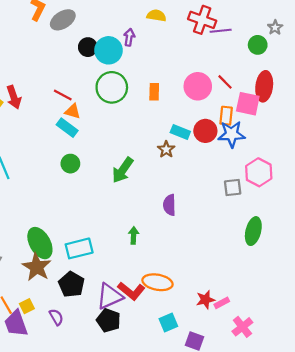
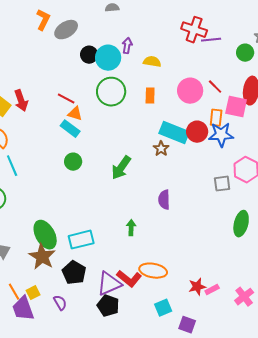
yellow semicircle: (156, 16) -> (152, 62), moved
cyan rectangle: (180, 132) -> (174, 133), size x1.6
pink cross: (242, 327) -> (244, 297), moved

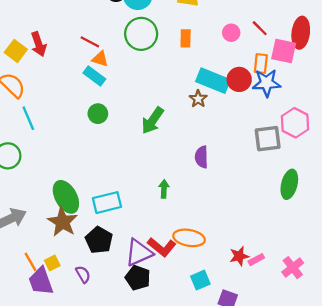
pink circle: (190, 91) -> (231, 33), size x0.6
gray square: (222, 184) -> (268, 139), size x1.4

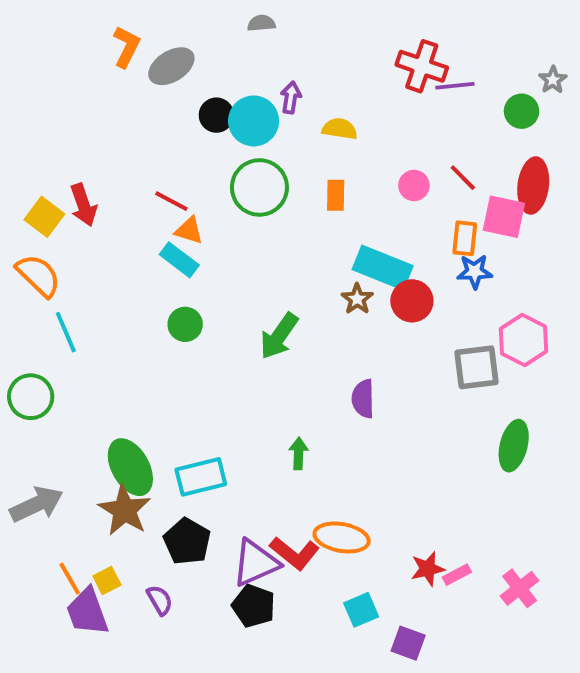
red circle: (239, 79) -> (412, 301), moved
blue star: (267, 83) -> (475, 272), size x0.7

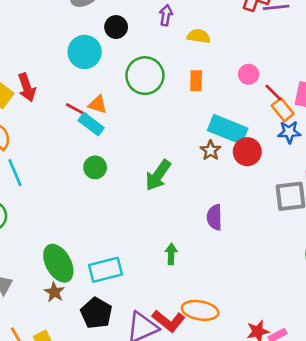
cyan circle: (254, 121) -> (85, 52), moved
red line: (463, 178) -> (274, 93), moved
red line: (171, 201) -> (77, 110), moved
orange rectangle: (465, 238) -> (283, 110), turned -45
brown star: (124, 510) -> (54, 292), size x0.6

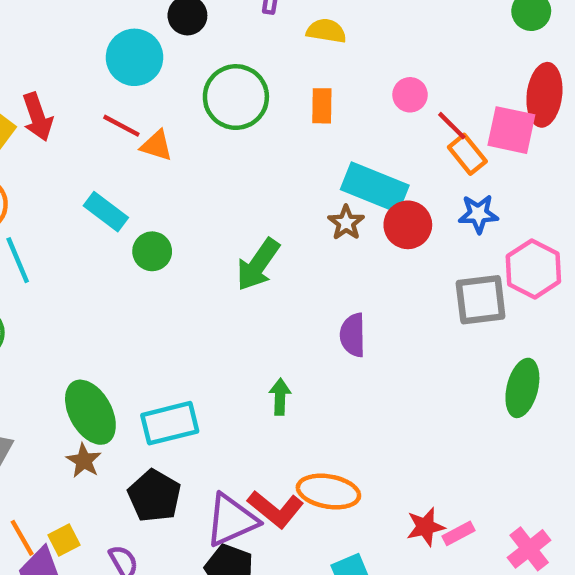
red line: (77, 110) -> (121, 126), moved
cyan rectangle: (91, 124) -> (106, 212), moved
blue star: (289, 132) -> (478, 214), moved

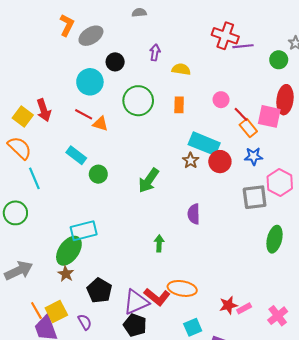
green ellipse: (90, 412) -> (69, 251), turned 64
cyan rectangle: (170, 423) -> (84, 231), moved
yellow square: (64, 540) -> (56, 312), size x1.5

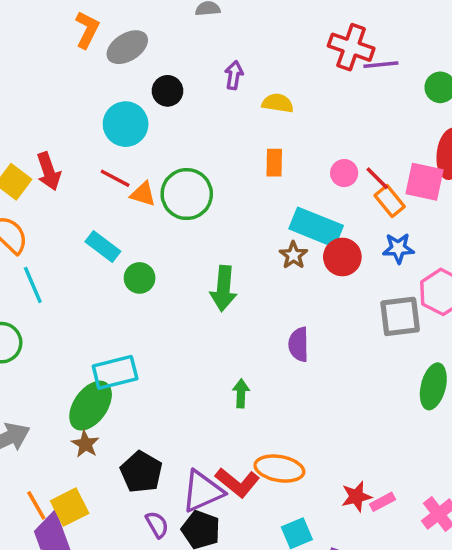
pink circle: (221, 100) -> (344, 173), moved
green circle: (138, 101) -> (187, 194), moved
green arrow: (149, 180) -> (223, 288), turned -30
purple semicircle: (85, 322) -> (157, 525), moved

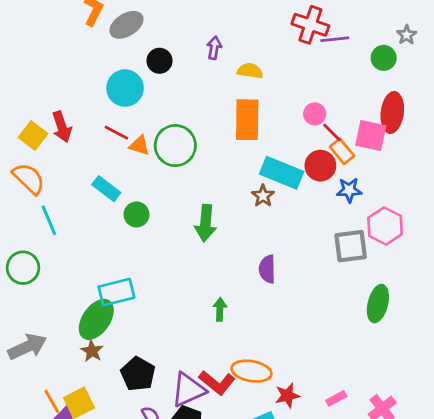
orange rectangle: (274, 163) -> (247, 120), size x1.8
pink circle: (344, 173) -> (315, 114), moved
red circle: (342, 257) -> (320, 166), moved
red star: (356, 497) -> (287, 396), moved

